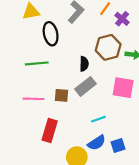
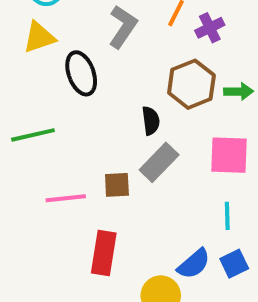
purple cross: (122, 19) -> (210, 28), turned 32
green line: (37, 63) -> (33, 135), moved
cyan line: (98, 119) -> (227, 216), moved, turned -64

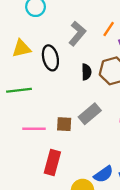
yellow triangle: (39, 37) -> (21, 48), moved
black semicircle: (151, 121) -> (86, 72), moved

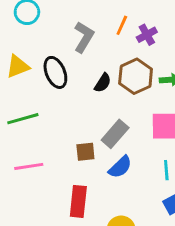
black semicircle: (86, 72) -> (103, 83), turned 42
pink line: (34, 129) -> (29, 166), moved
blue semicircle: (103, 174) -> (120, 167), moved

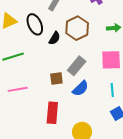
brown hexagon: (136, 76) -> (77, 28), moved
black semicircle: (103, 83) -> (54, 38), moved

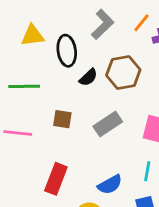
brown square: (56, 78) -> (62, 119), moved
blue semicircle: (81, 88) -> (110, 185), moved

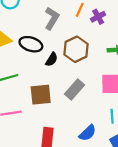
black ellipse: (67, 51) -> (31, 44), turned -50
brown square: (62, 119) -> (41, 95), size x1.5

